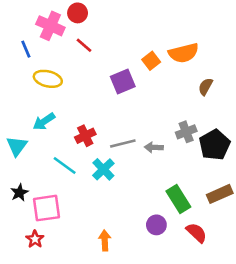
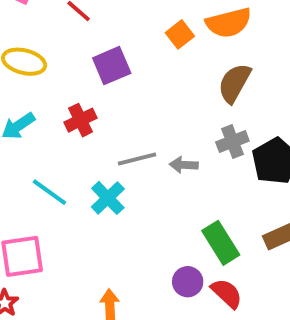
purple square: (123, 81) -> (112, 66), moved
brown semicircle: (206, 87) -> (234, 83), moved, size x1.5
red cross: (85, 136) -> (81, 120), moved
red semicircle: (196, 233) -> (227, 293), moved

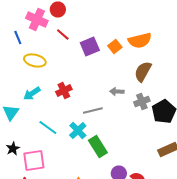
purple square: (112, 66) -> (90, 46), moved
gray arrow: (184, 165) -> (117, 92), moved
green rectangle: (221, 243) -> (98, 146), moved

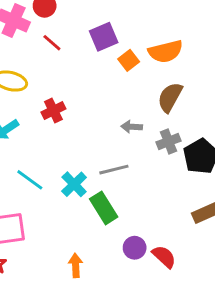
purple square: (90, 46) -> (104, 37), moved
red cross: (64, 90) -> (53, 111), moved
gray line: (93, 110) -> (114, 170), moved

